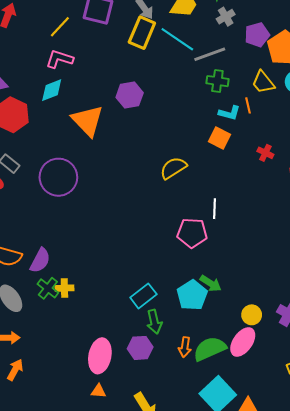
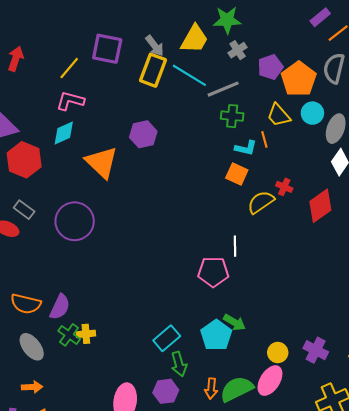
yellow semicircle: (173, 168) -> (261, 202), moved

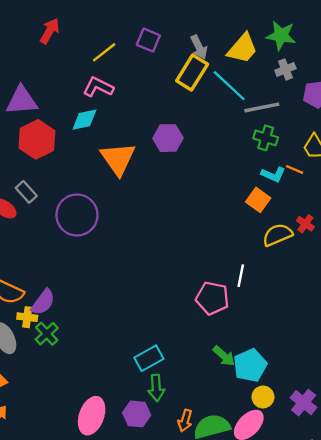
purple square: (107, 49) -> (148, 40), size x0.7
orange line: (264, 139) -> (295, 169), turned -63
yellow cross: (86, 334) -> (27, 317), moved
cyan pentagon: (216, 335) -> (250, 365), moved

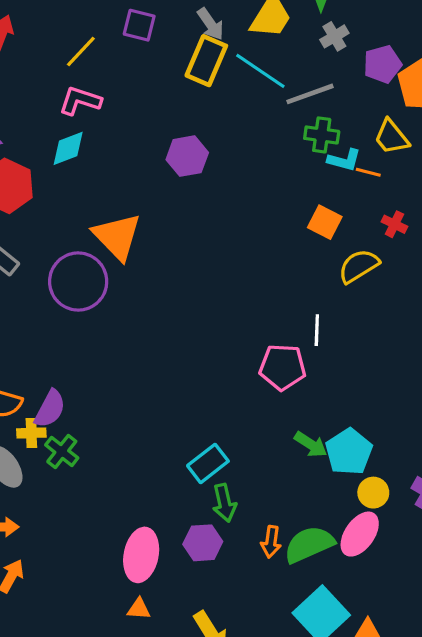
orange triangle: (118, 159) -> (117, 236), moved
cyan L-shape: (273, 174) -> (344, 160), moved
red cross: (305, 224) -> (394, 224), moved

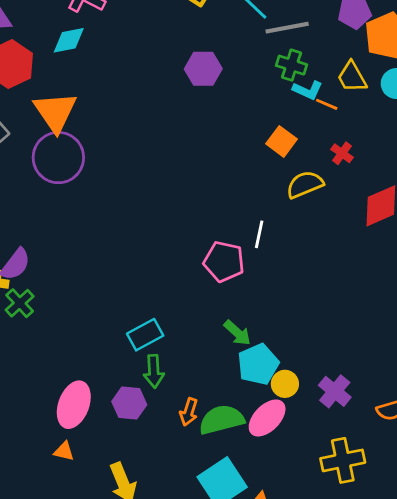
purple hexagon: (187, 156) -> (203, 69), moved
orange triangle: (117, 236) -> (55, 112), moved
cyan pentagon: (349, 452) -> (258, 364), moved

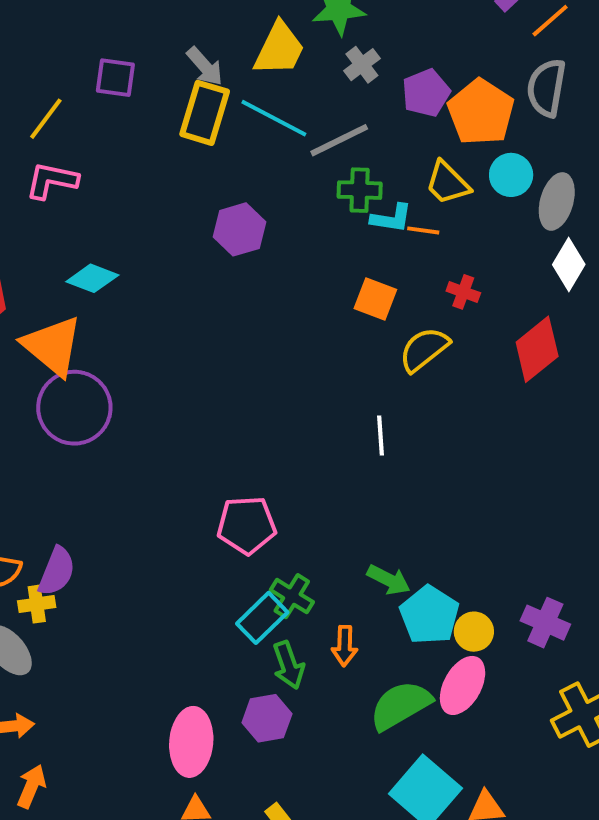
cyan diamond: (69, 40) -> (92, 278), moved, turned 48
pink pentagon: (224, 262) -> (247, 525), moved
green cross: (20, 303) -> (292, 596), moved
orange arrow: (189, 412) -> (345, 646), moved

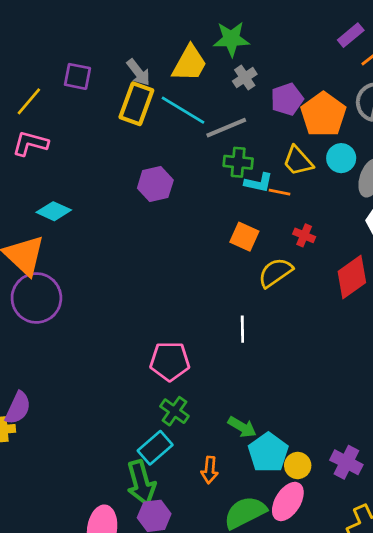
pink pentagon: (247, 525) -> (170, 361), moved
green cross: (292, 596) -> (174, 411), moved
green arrow: (288, 665) -> (141, 483), moved, size x1.4

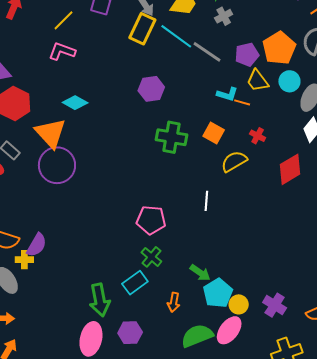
purple pentagon: (287, 99) -> (247, 55), moved
gray line: (226, 128) -> (207, 52), turned 52
green cross: (238, 162) -> (171, 137), moved, size x1.4
green arrow: (141, 483) -> (100, 300), moved

